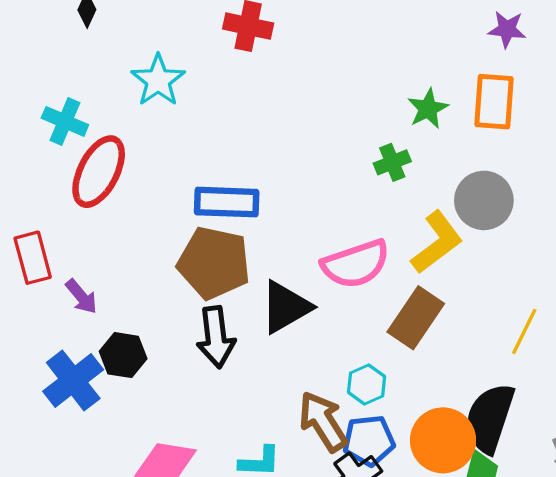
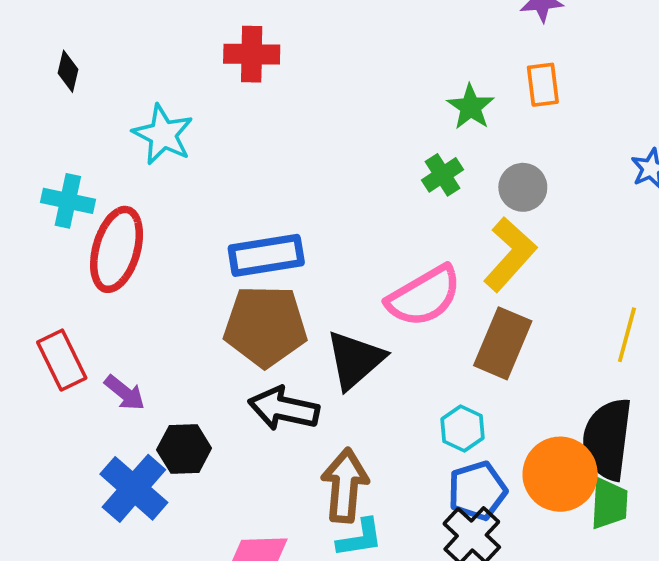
orange rectangle: (494, 102) -> (543, 85), size x0.7
gray circle: (484, 200) -> (523, 187), moved, size x0.7
black arrow: (216, 337) -> (284, 409), turned 120
brown arrow: (323, 422) -> (345, 485), moved, turned 48

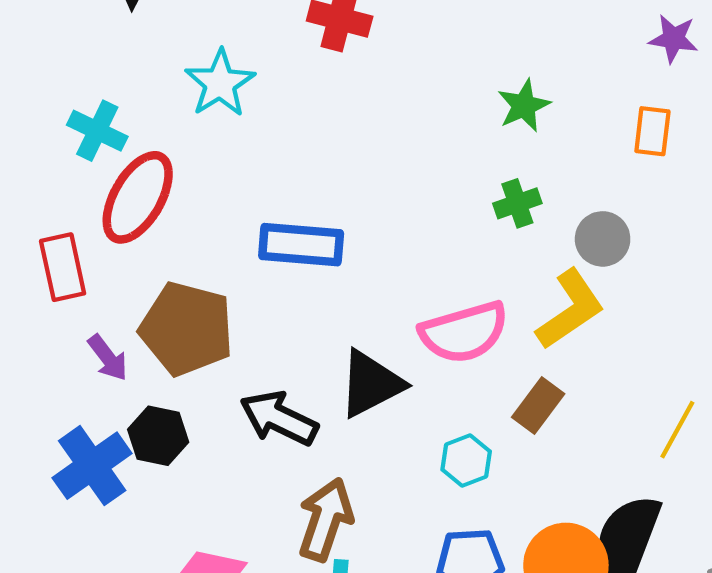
green star: (471, 107) -> (524, 106), moved
brown pentagon: (265, 326) -> (187, 329), moved
brown rectangle: (503, 343) -> (538, 405), size x0.7
red rectangle: (62, 360) -> (63, 267), moved
cyan hexagon: (462, 428) -> (466, 461), moved

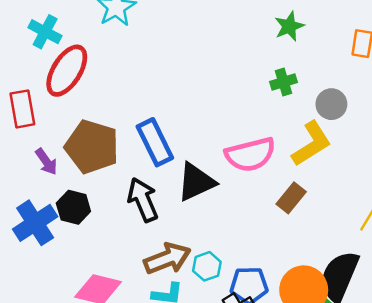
blue rectangle: (301, 245) -> (155, 142), moved, turned 57
black arrow: (279, 418) -> (143, 200), turned 39
cyan hexagon: (466, 461) -> (207, 266), moved
brown arrow: (326, 519) -> (167, 259), turned 48

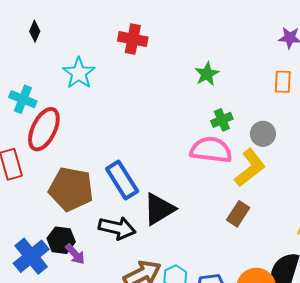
green star: (289, 26) -> (207, 74), moved
pink semicircle: (250, 154) -> (211, 150), moved, turned -153
purple arrow: (46, 162) -> (75, 254), moved
black arrow: (143, 200) -> (117, 228), turned 132

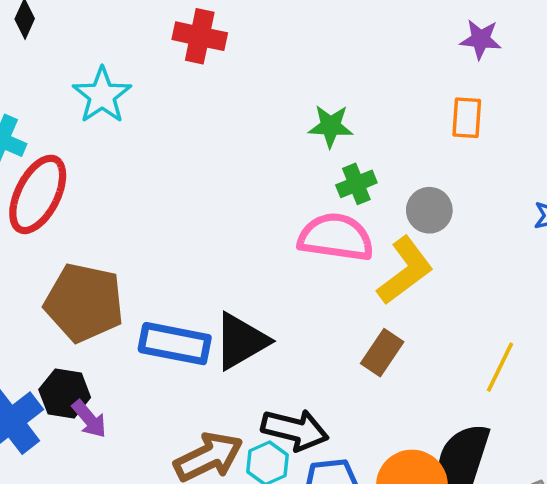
green star: (207, 74) -> (331, 126), moved, turned 30
blue rectangle: (122, 180) -> (175, 344), moved, turned -48
black arrow: (117, 228) -> (295, 430), moved

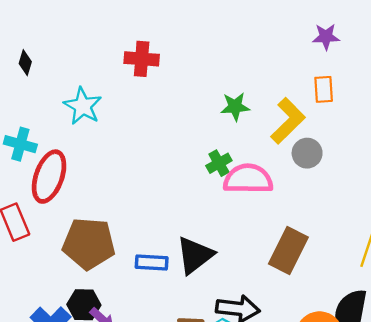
green cross: (356, 184) -> (219, 163), moved
yellow L-shape: (405, 271) -> (288, 121), moved
blue rectangle: (175, 344) -> (152, 263), size x0.7
brown rectangle: (382, 353) -> (288, 250), size x1.5

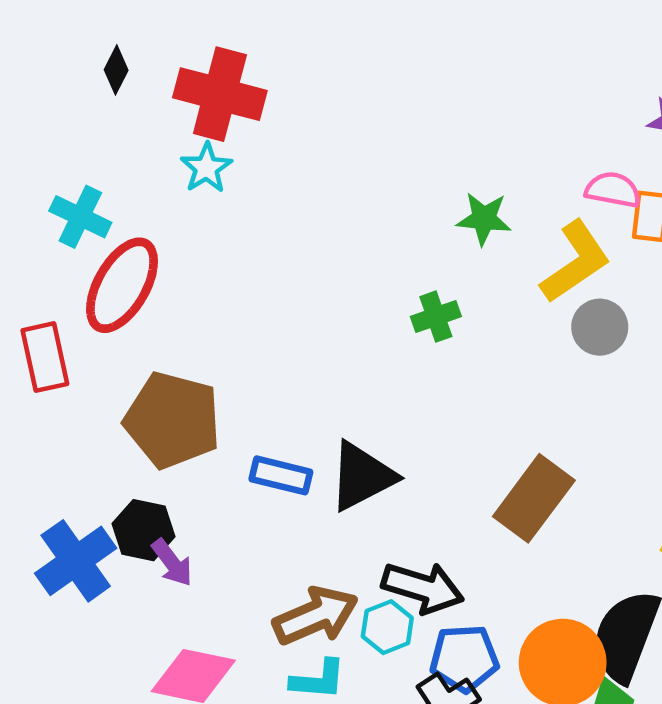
red cross: (142, 59) -> (220, 94), moved, size x1.4
cyan star: (83, 106) -> (206, 168), size x0.7
pink semicircle: (248, 179) -> (613, 190), moved, size x0.6

